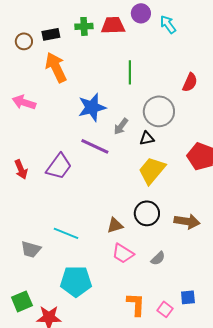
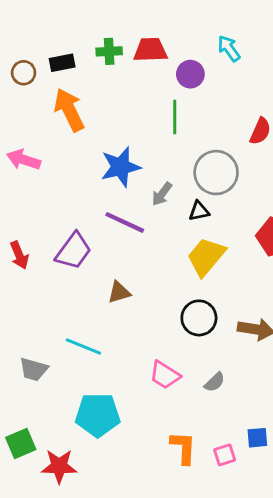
purple circle: (141, 13) -> (190, 74), moved
brown triangle: (115, 225) -> (119, 292), moved
pink square: (165, 309) -> (225, 455), turned 35

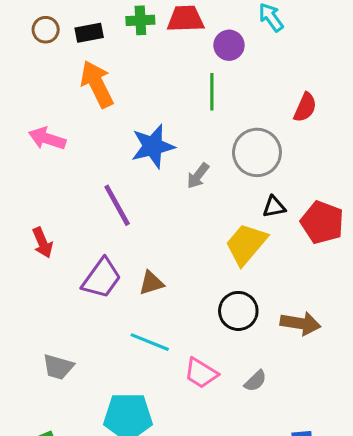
brown circle: (24, 73) -> (46, 30), moved
black triangle: (199, 211) -> (274, 207), moved
purple line: (125, 222) -> (117, 205), moved, turned 36
purple trapezoid: (73, 251) -> (102, 278), moved
cyan line: (83, 346) -> (150, 342), moved

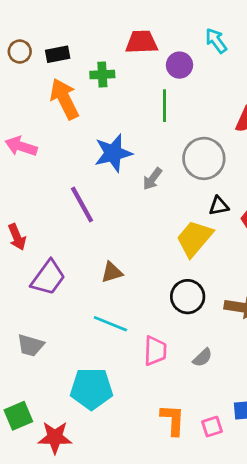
green cross: (140, 20) -> (102, 75), moved
purple trapezoid: (102, 278) -> (48, 278), moved
pink trapezoid: (201, 373) -> (155, 351), turned -120

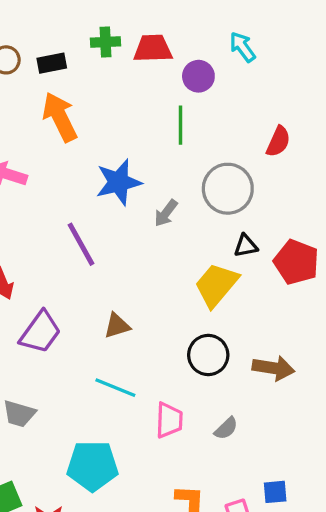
green cross: (102, 75) -> (106, 42), moved

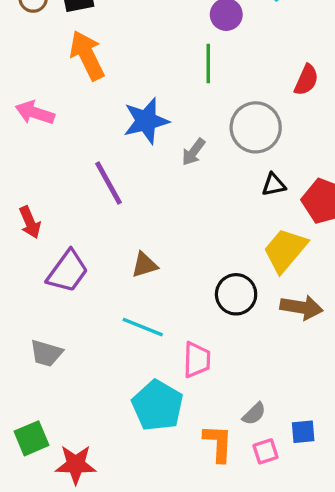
yellow trapezoid: (216, 285) -> (285, 250), moved
gray semicircle: (226, 428) -> (254, 414), moved
cyan pentagon: (92, 466) -> (158, 406), moved, turned 30

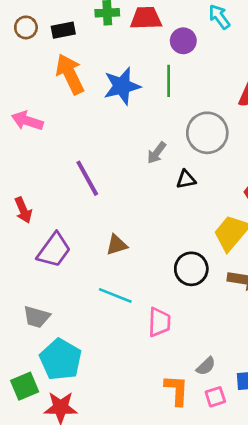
blue star: (146, 121) -> (122, 86), moved
black triangle: (274, 185) -> (186, 179), moved
cyan pentagon: (158, 406) -> (61, 359), moved

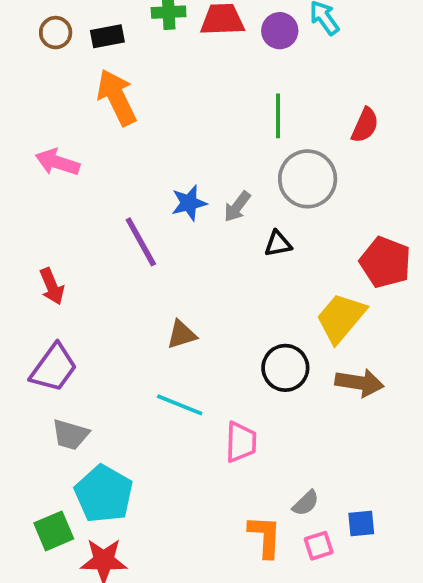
purple circle: (183, 41) -> (280, 31), moved
green line: (169, 81) -> (278, 116), moved
blue star: (122, 86) -> (189, 203), moved, size x0.7
purple trapezoid: (54, 250) -> (54, 368), moved

